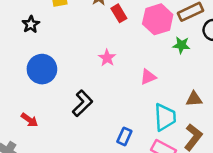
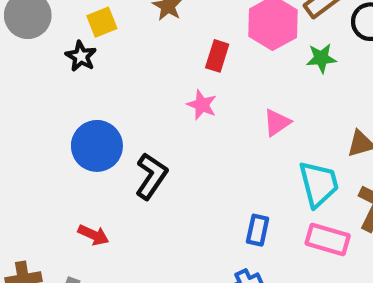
red rectangle: (119, 13) -> (217, 56), moved, turned 60
black star: (31, 24) -> (81, 56), moved
black L-shape: (82, 103) -> (151, 176), moved

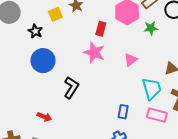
yellow square: (102, 22) -> (55, 14), moved
pink star: (202, 105) -> (94, 52), size x1.5
blue circle: (97, 146) -> (43, 61), moved

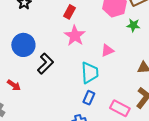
red rectangle: (101, 29) -> (69, 12), moved
blue circle: (43, 61) -> (23, 45), moved
cyan trapezoid: (152, 89) -> (90, 73), moved

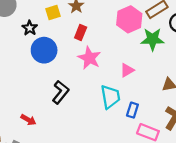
green star: (133, 25) -> (152, 39), size x1.5
blue circle: (23, 45) -> (44, 50), moved
blue rectangle: (89, 98) -> (132, 110), moved

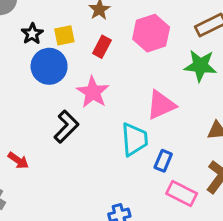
yellow square: (53, 13) -> (64, 35), moved
pink hexagon: (129, 19) -> (151, 33), moved
pink star: (89, 58) -> (93, 92), moved
pink triangle: (127, 70) -> (161, 105), size x1.5

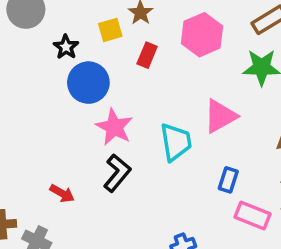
yellow square: (64, 35) -> (110, 30), moved
pink star: (93, 92) -> (114, 127), moved
black L-shape: (66, 127) -> (117, 173), moved
cyan trapezoid: (134, 139) -> (176, 142), moved

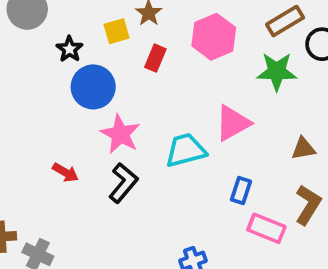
cyan trapezoid: (176, 142) -> (186, 150), turned -96
red arrow: (62, 193) -> (65, 172), moved

